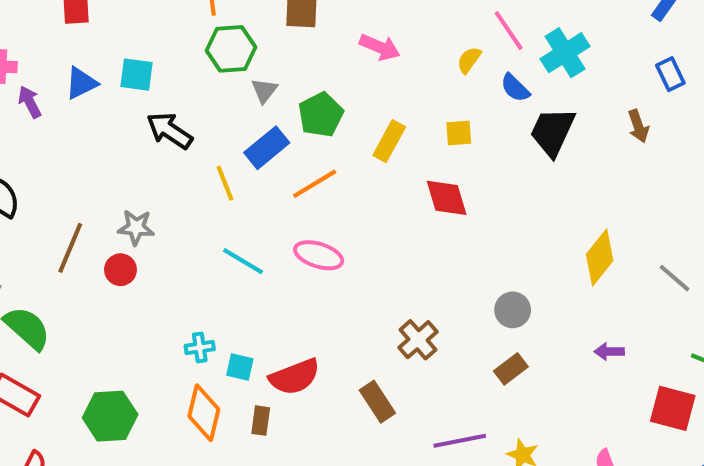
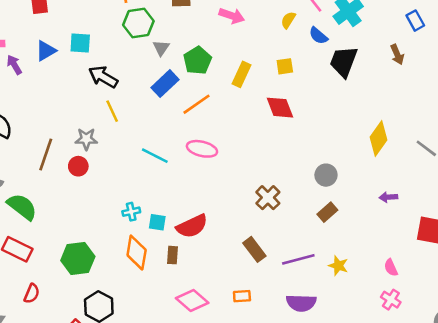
yellow line: (225, 183) -> (112, 111), moved
brown rectangle: (377, 402) -> (254, 249), moved

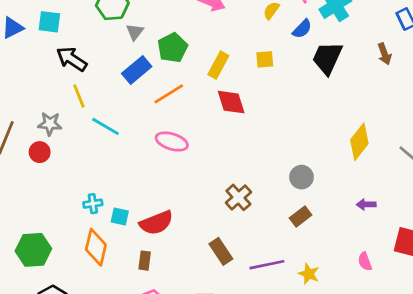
blue semicircle: (318, 36) -> (302, 29), turned -90
red diamond: (280, 108) -> (231, 102), moved
cyan line: (155, 156) -> (105, 126), moved
brown rectangle: (173, 255) -> (145, 261), moved
pink semicircle: (391, 268) -> (365, 261), moved

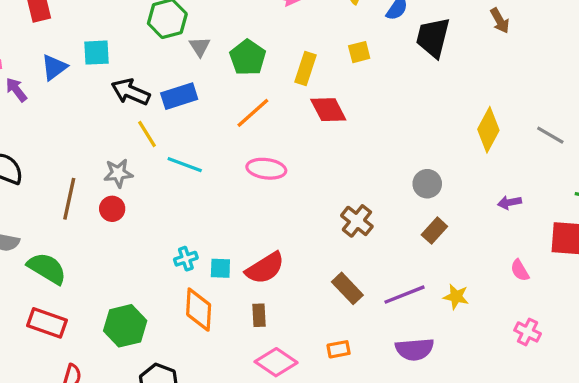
blue rectangle: (137, 70) -> (179, 96), moved, turned 32

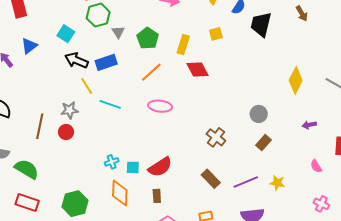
cyan square: (97, 53) -> (66, 34), moved, turned 36

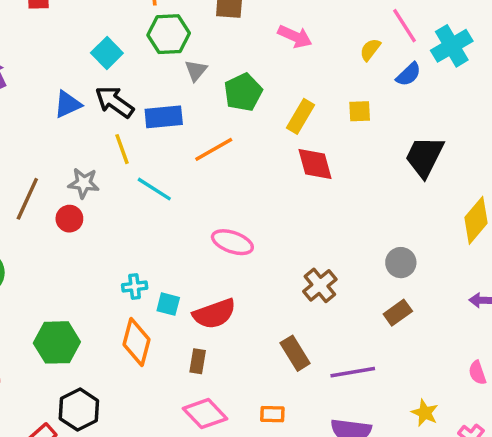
black trapezoid: (261, 24) -> (424, 157), moved
blue triangle: (29, 46) -> (68, 104), moved
orange line: (151, 72) -> (214, 149), moved
pink ellipse: (160, 106) -> (232, 242), moved
yellow star: (277, 183) -> (425, 413), moved

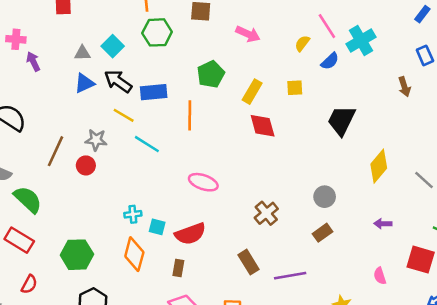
gray triangle: (196, 70) -> (82, 53), moved, turned 49
yellow line: (122, 149) -> (124, 115), turned -40
orange line: (214, 149) -> (190, 115), turned -60

